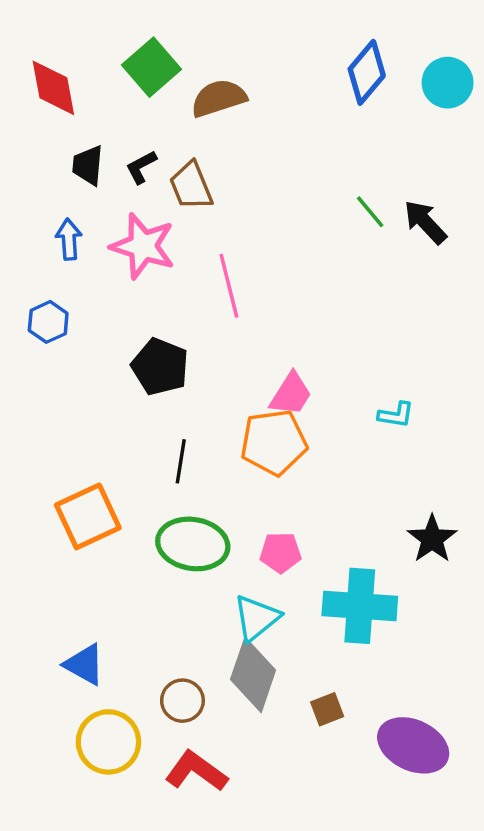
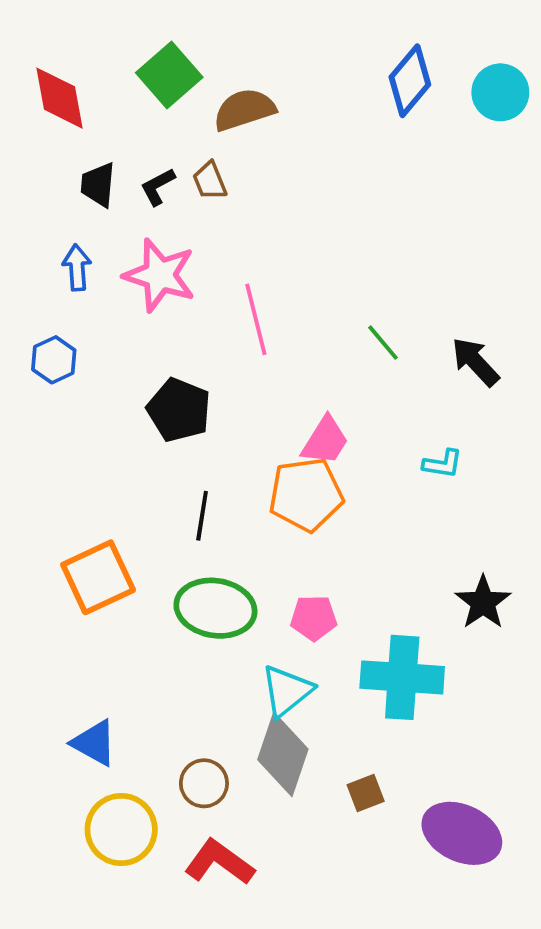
brown trapezoid: (191, 186) -> (210, 181), moved, size x0.7
green line: (370, 212) -> (383, 343), moved
black arrow: (425, 222) -> (475, 362), moved

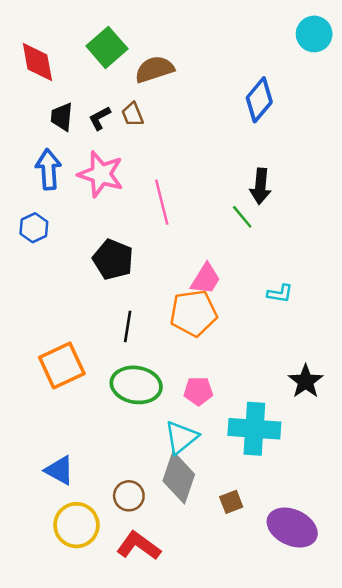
blue diamond: (410, 81) -> (259, 100), moved
cyan circle: (500, 92) -> (314, 34), moved
blue arrow: (77, 267) -> (48, 169), size x1.4
black arrow: (475, 362) -> (260, 186), moved, turned -132

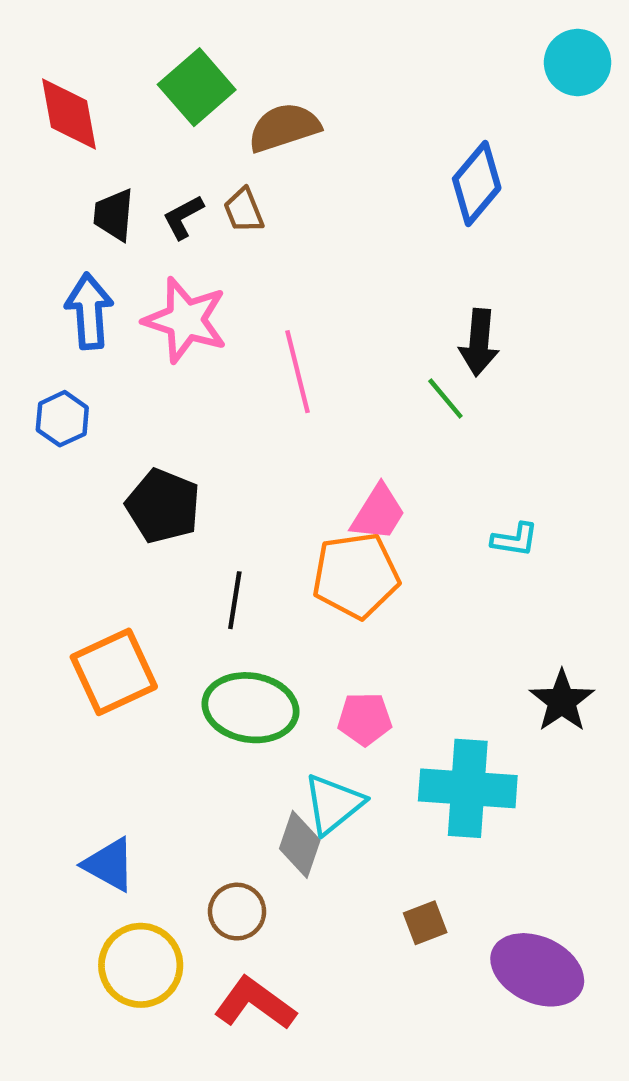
black pentagon: (113, 259) -> (163, 506), moved
gray diamond: (179, 478) -> (300, 844), moved, size x0.7

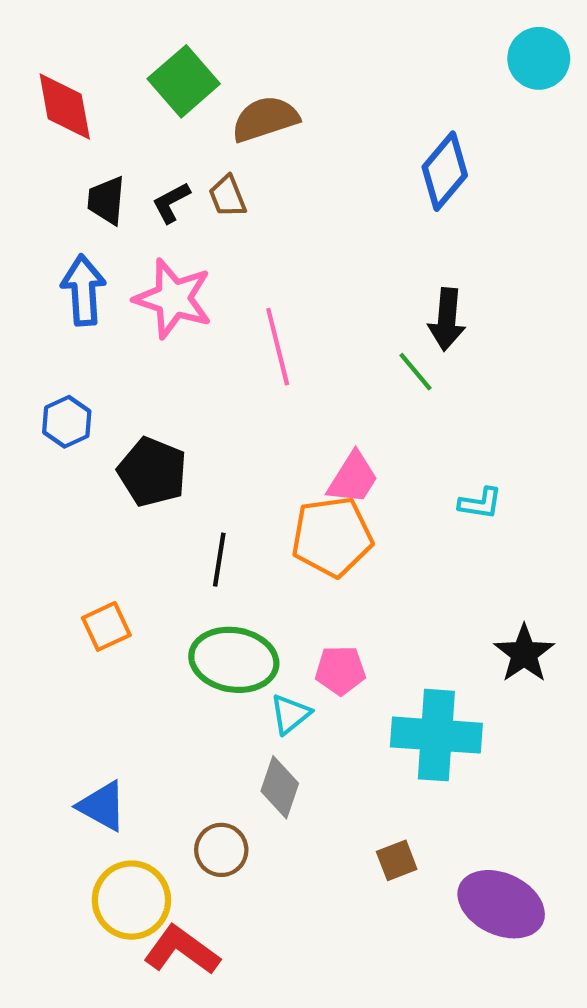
blue hexagon: (62, 419) -> (67, 422), moved
orange square: (114, 672) -> (106, 626), size x0.6
cyan triangle: (333, 804) -> (290, 714), moved, size x0.7
red L-shape: (255, 1003) -> (182, 950), moved

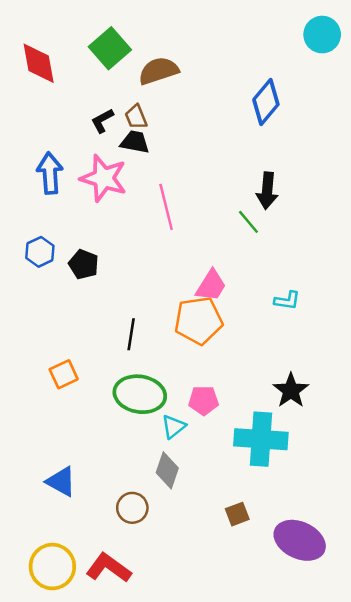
black trapezoid: (106, 200) -> (135, 142), moved, turned 96
black pentagon: (152, 472) -> (84, 264), moved, size x0.7
black star: (524, 654) -> (291, 390), moved
yellow circle: (131, 900) -> (52, 567), moved

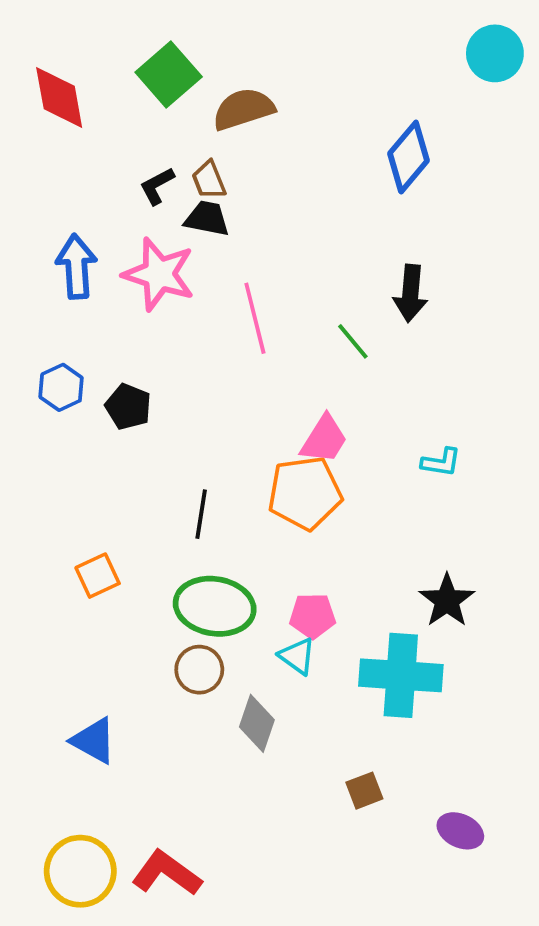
green line: (248, 222) -> (353, 341), moved
cyan triangle: (174, 427) -> (297, 656), moved, turned -45
brown circle: (132, 508) -> (199, 670), moved
purple ellipse: (300, 540) -> (460, 831), size x0.6

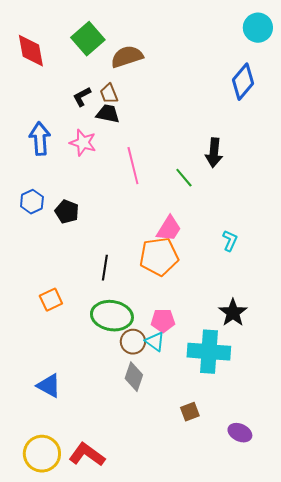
blue diamond: (409, 157) -> (243, 82), moved
pink star: (159, 274) -> (83, 143), size x0.7
cyan L-shape: (441, 462) -> (230, 241), turned -75
brown circle: (199, 670) -> (133, 342), moved

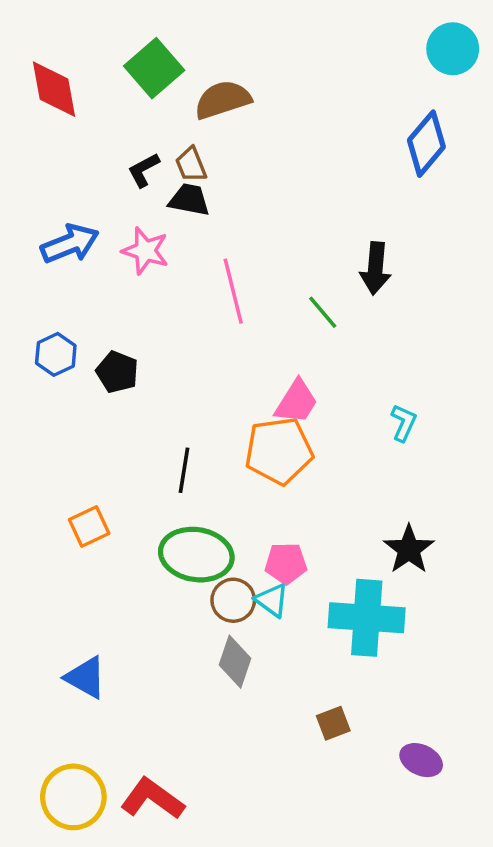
blue arrow: (40, 139) -> (70, 244), turned 72

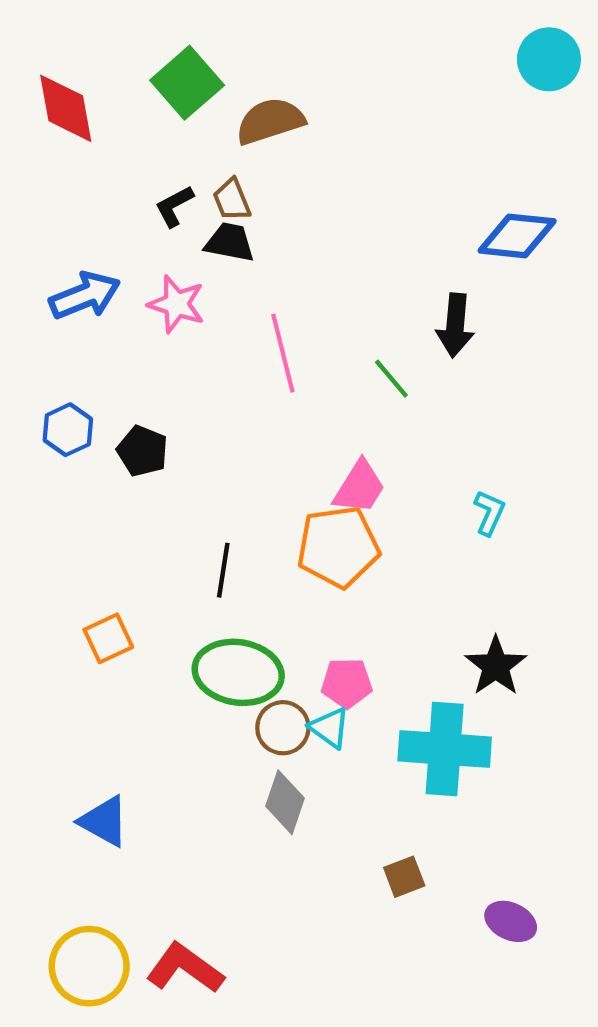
blue diamond: (426, 144) -> (517, 236), moved, turned 56

